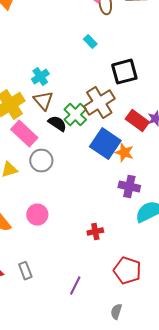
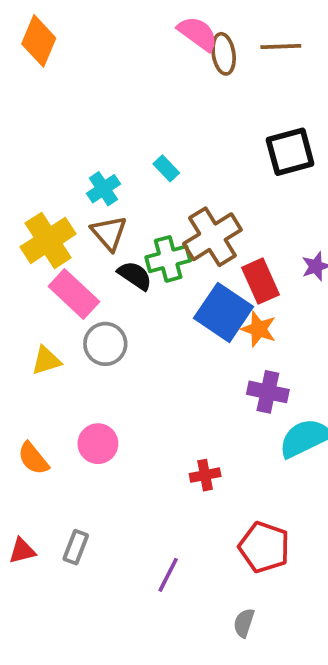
cyan rectangle: (90, 42) -> (166, 168), moved
black square: (124, 72) -> (290, 152), moved
green cross: (75, 115) -> (168, 259), turned 30
red rectangle: (137, 121) -> (260, 281), moved, turned 30
gray rectangle: (25, 271) -> (76, 547), turned 42

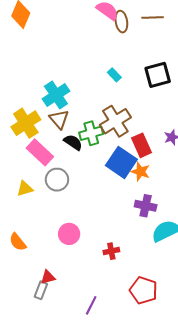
cyan rectangle: (166, 168) -> (114, 75), moved
cyan cross: (103, 189) -> (56, 95), size x1.5
pink circle: (98, 444) -> (69, 234), moved
red triangle: (22, 551) -> (48, 277), moved

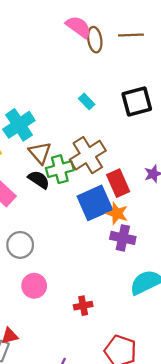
brown triangle: (59, 119) -> (40, 153), moved
blue square: (121, 162) -> (95, 203), turned 32
gray circle: (57, 180) -> (20, 245), moved
purple cross: (146, 206) -> (123, 238), moved

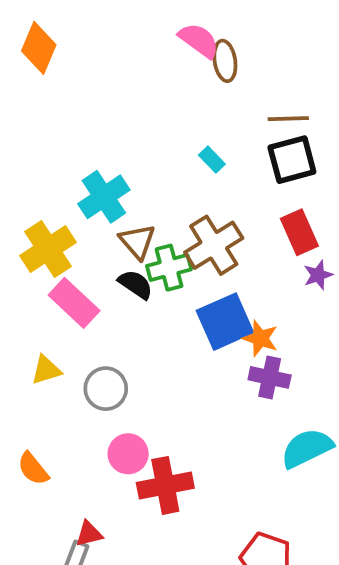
brown line: (131, 35) -> (288, 119), moved
red rectangle: (118, 183) -> (299, 232), moved
red cross: (83, 306) -> (165, 485), moved, size x1.8

